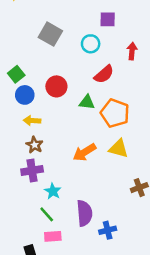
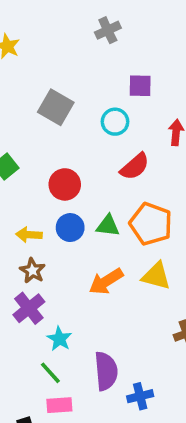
blue circle: (25, 95) -> (70, 228), moved
green triangle: (87, 102) -> (108, 226), moved
purple cross: (32, 171) -> (29, 308), turned -30

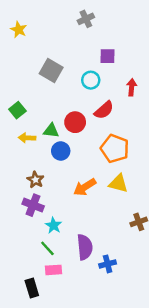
red circle: (65, 184) -> (75, 122), moved
green triangle: (108, 226) -> (51, 131), moved
yellow arrow: (29, 235) -> (27, 138), moved
purple cross: (29, 308) -> (33, 205), turned -30

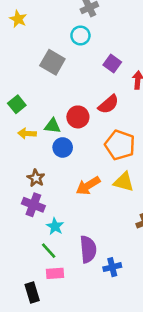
purple square: (108, 56) -> (112, 64), moved, turned 35
cyan circle: (91, 80) -> (80, 36), moved

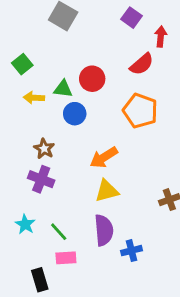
red semicircle: (108, 104) -> (142, 64), moved
yellow triangle: (124, 182) -> (107, 191), moved, turned -30
cyan star: (55, 226) -> (25, 224), moved

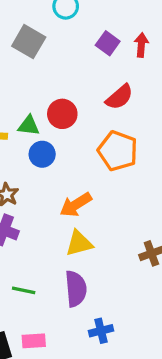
red arrow: (161, 36) -> (141, 45), moved
green line: (59, 232) -> (24, 290), turned -36
blue cross: (131, 251) -> (101, 331), moved
pink rectangle: (66, 258) -> (34, 341), moved

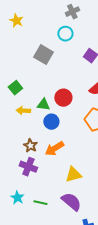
orange arrow: (76, 205) -> (54, 149), moved
purple semicircle: (76, 289) -> (71, 202), turned -45

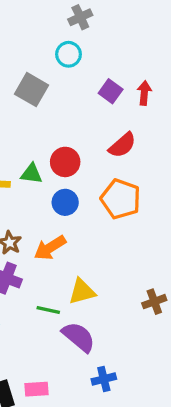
blue circle: (51, 122) -> (65, 202), moved
green line: (40, 203) -> (48, 310), moved

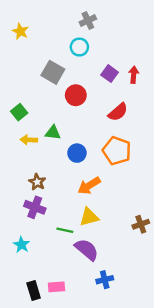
red circle: (65, 162) -> (76, 95), moved
orange arrow: (50, 248) -> (89, 186), moved

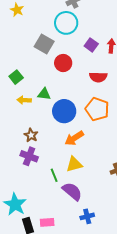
cyan circle: (79, 47) -> (66, 23), size x1.5
red semicircle: (118, 112) -> (98, 77), turned 42
blue circle: (77, 153) -> (64, 111), size x1.5
green line: (65, 230) -> (54, 175), turned 56
cyan star: (22, 245) -> (15, 204), moved, size x1.6

